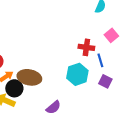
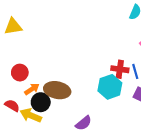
red cross: (86, 47) -> (120, 69), moved

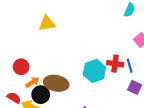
yellow triangle: (13, 26) -> (47, 23), moved
cyan hexagon: (110, 87) -> (94, 71), moved

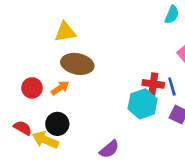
cyan hexagon: (94, 71) -> (143, 104), moved
orange arrow: (32, 82) -> (60, 88), moved
brown ellipse: (56, 83) -> (77, 64), moved

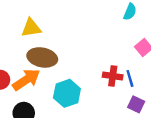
orange arrow: (60, 88) -> (26, 80), size x1.6
cyan hexagon: (143, 104) -> (67, 93), moved

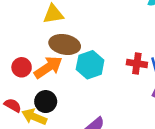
cyan hexagon: (67, 93) -> (90, 65), moved

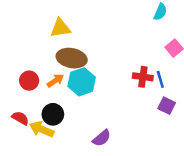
cyan hexagon: (90, 65) -> (82, 82), moved
orange arrow: (48, 67) -> (55, 81), size x0.6

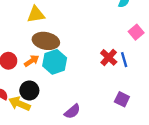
red cross: (143, 77) -> (109, 57), turned 35
purple square: (167, 106) -> (122, 99), moved

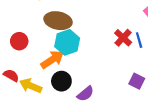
orange arrow: (32, 61) -> (52, 59), moved, size x1.5
black circle: (29, 90) -> (61, 81), moved

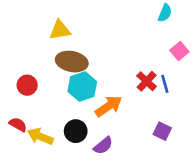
orange arrow: (52, 59) -> (108, 106), moved

